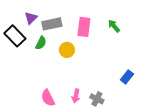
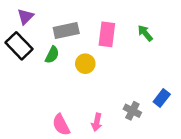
purple triangle: (31, 18) -> (25, 17), moved
gray cross: (97, 99) -> (132, 111), moved

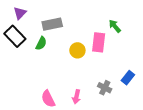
pink rectangle: (107, 34) -> (99, 42), moved
yellow circle: (85, 64) -> (77, 50), moved

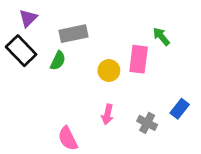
pink arrow: (76, 97) -> (107, 114), moved

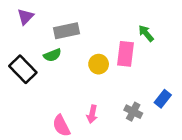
black rectangle: (21, 51) -> (23, 69), moved
green semicircle: (58, 61) -> (52, 55), turned 42
pink arrow: (107, 114) -> (92, 114), moved

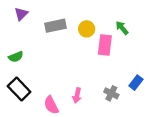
green semicircle: (52, 55) -> (16, 57), moved
yellow circle: (99, 64) -> (87, 29), moved
black rectangle: (23, 69) -> (19, 89), moved

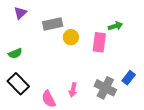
green arrow: (122, 28) -> (115, 26), turned 112
yellow circle: (87, 29) -> (71, 37), moved
gray cross: (111, 93) -> (105, 88), size x1.5

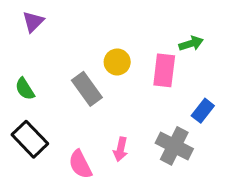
gray rectangle: (53, 24) -> (87, 89), moved, turned 66
green semicircle: (15, 53) -> (25, 89), turned 80
blue rectangle: (129, 78) -> (203, 111), moved

